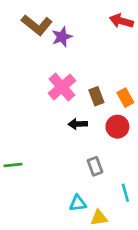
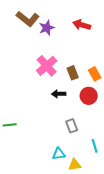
red arrow: (121, 21) -> (82, 25), moved

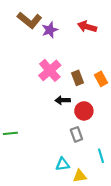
red circle: (89, 96) -> (84, 111), moved

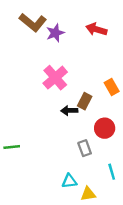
brown rectangle: (78, 78) -> (85, 101), moved, turned 48
red circle: (84, 111) -> (105, 128), moved

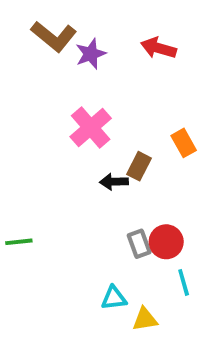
red circle: (105, 128) -> (166, 242), moved

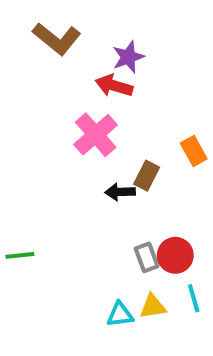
red arrow: (158, 48) -> (114, 86), moved
purple star: (91, 54) -> (128, 57), moved
yellow triangle: (145, 319) -> (153, 306), moved

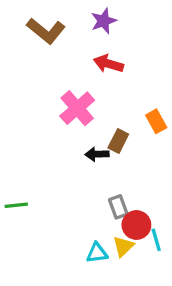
purple star: (128, 57) -> (104, 21), moved
red arrow: (114, 86) -> (108, 64), moved
red circle: (175, 255) -> (136, 225), moved
yellow triangle: (153, 306) -> (123, 246), turned -35

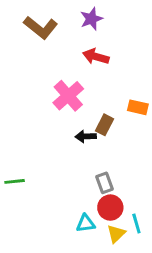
orange rectangle: (156, 121) -> (138, 107), turned -48
red circle: (136, 225) -> (110, 208), moved
cyan line: (156, 240) -> (136, 223), moved
yellow triangle: (123, 246) -> (116, 234), moved

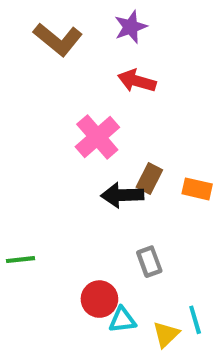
orange rectangle: (138, 107) -> (197, 189), moved
black arrow: (86, 136) -> (122, 195), size x1.4
red circle: (110, 208) -> (99, 299), moved

